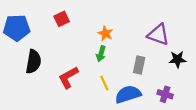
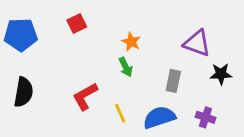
green arrow: (101, 54) -> (126, 67), turned -42
black semicircle: (33, 62) -> (24, 92), moved
yellow line: (104, 83) -> (120, 113), moved

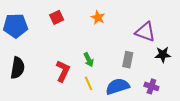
orange star: (131, 42) -> (98, 17), moved
green arrow: (126, 67) -> (89, 60), moved
red L-shape: (85, 96) -> (63, 71), turned 145

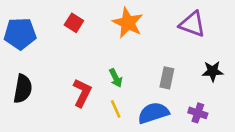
red square: (57, 17) -> (74, 23), turned -32
orange star: (98, 17) -> (128, 23), size x1.6
purple triangle: (145, 32) -> (192, 24), moved

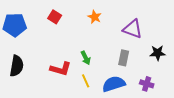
orange star: (128, 23) -> (95, 17), size x0.6
purple triangle: (192, 24) -> (133, 29), moved
red L-shape: (82, 93) -> (61, 69), turned 80

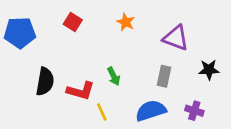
black semicircle: (17, 66) -> (45, 82), moved
yellow line: (86, 81) -> (102, 112), moved

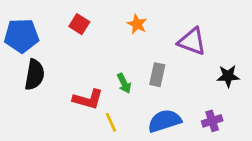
gray rectangle: (164, 76) -> (157, 75), moved
black semicircle: (45, 82) -> (34, 75), moved
purple cross: (194, 111) -> (212, 121), turned -36

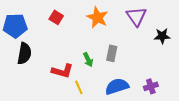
orange star: (137, 24) -> (97, 17), size x1.5
purple triangle: (192, 41) -> (136, 16), moved, turned 35
black star: (228, 76) -> (162, 36), moved

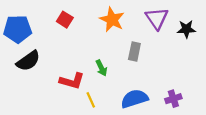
black star: (162, 36) -> (186, 29), moved
black semicircle: (24, 53) -> (28, 61), turned 45
gray rectangle: (112, 53) -> (134, 51), moved

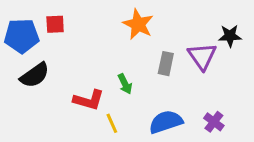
purple triangle: (157, 18) -> (202, 56), moved
red square: (65, 20) -> (55, 24), moved, turned -35
purple cross: (173, 99) -> (214, 122), turned -35

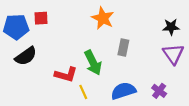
purple triangle: (202, 56) -> (173, 54), moved
green arrow: (125, 84) -> (93, 63), size x1.6

